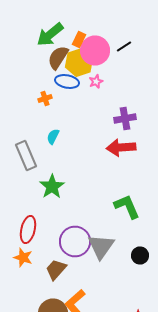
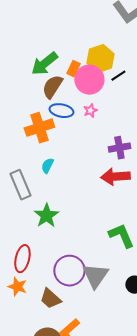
yellow hexagon: (79, 62) -> (100, 59), moved
orange cross: (45, 98) -> (39, 128), size x2.0
brown trapezoid: (56, 270) -> (50, 299), turned -90

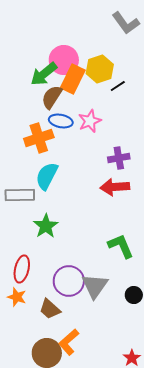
orange rectangle: (73, 69) -> (73, 79), size x1.8
pink circle: (89, 80) -> (64, 60), moved
pink star: (90, 111) -> (90, 121), size x1.6
cyan semicircle: (47, 166) -> (47, 176), size x1.8
gray rectangle: (20, 185) -> (20, 195), turned -68

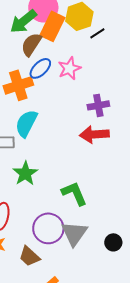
blue ellipse: (61, 121) -> (40, 68), turned -55
green L-shape: (121, 246) -> (74, 193), moved

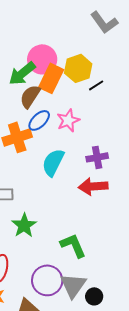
cyan semicircle: (26, 123) -> (53, 162), moved
black circle: (113, 242) -> (94, 296), moved

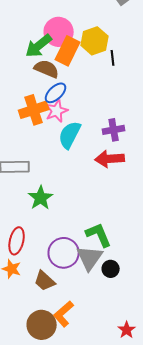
black line: (96, 85) -> (113, 58), turned -63
brown semicircle: (30, 96) -> (47, 69), turned 80
pink star: (68, 120) -> (57, 111), moved
green L-shape: (73, 245) -> (99, 235), moved

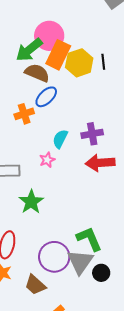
yellow hexagon: (95, 41) -> (79, 63), moved
orange cross: (34, 110) -> (24, 114), size x0.7
pink star: (57, 111) -> (47, 160), moved, size x0.7
purple cross: (114, 130) -> (92, 134), moved
cyan semicircle: (70, 135) -> (60, 139), size x0.7

